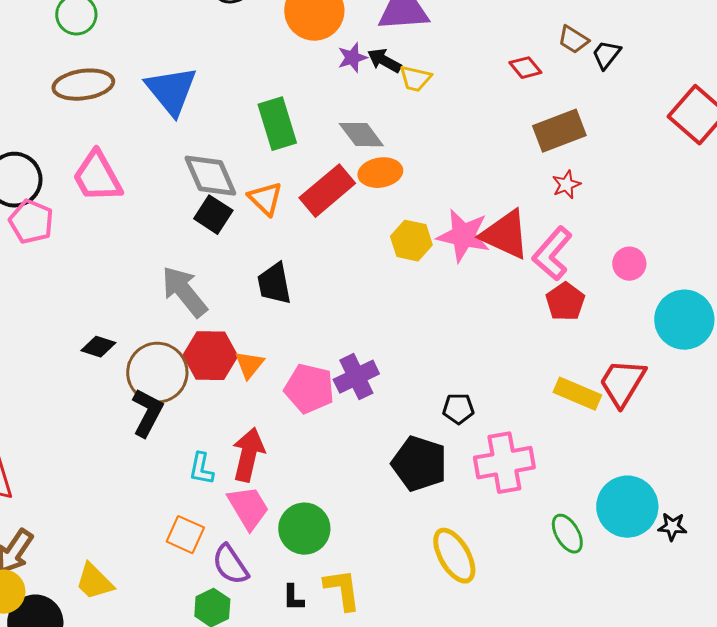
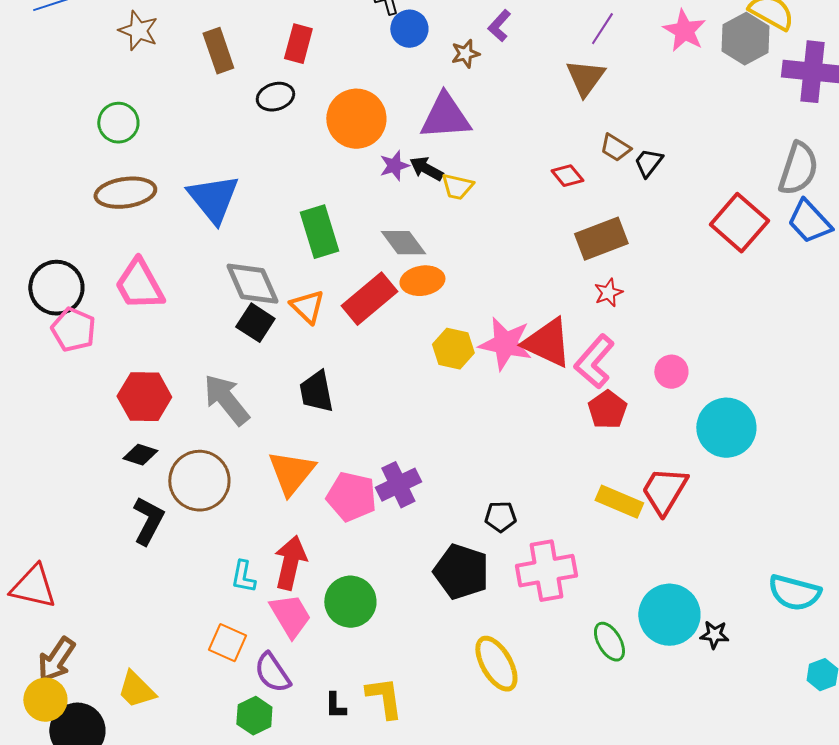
red hexagon: (210, 356) -> (144, 397), moved
orange triangle: (249, 365) -> (291, 473), size x1.6
black L-shape: (147, 413) -> (148, 521), moved
green circle: (304, 529) -> (350, 602), moved

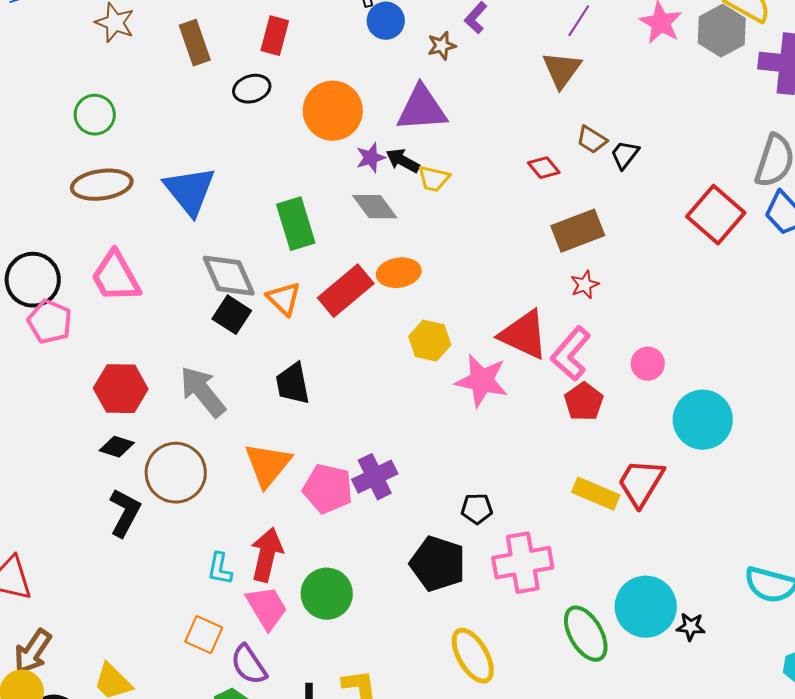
gray diamond: (403, 243) -> (375, 207), moved
pink star: (505, 344) -> (482, 381), moved
green ellipse: (609, 642) -> (586, 634), size x1.4

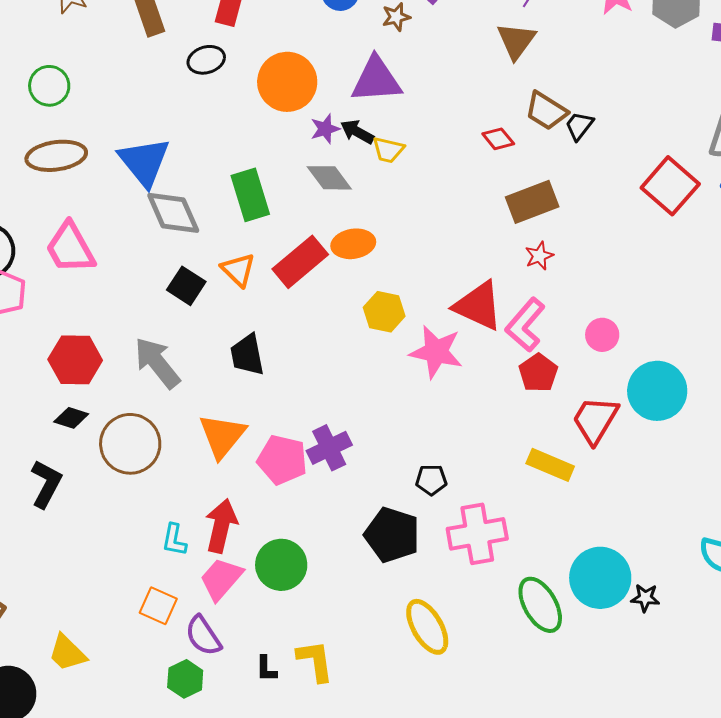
brown trapezoid: (592, 140) -> (546, 111), size x1.4
gray diamond: (229, 276) -> (173, 213), moved
red trapezoid: (641, 483) -> (595, 420), moved
black L-shape: (125, 513) -> (46, 484), moved
pink trapezoid: (267, 608) -> (221, 579), turned -108

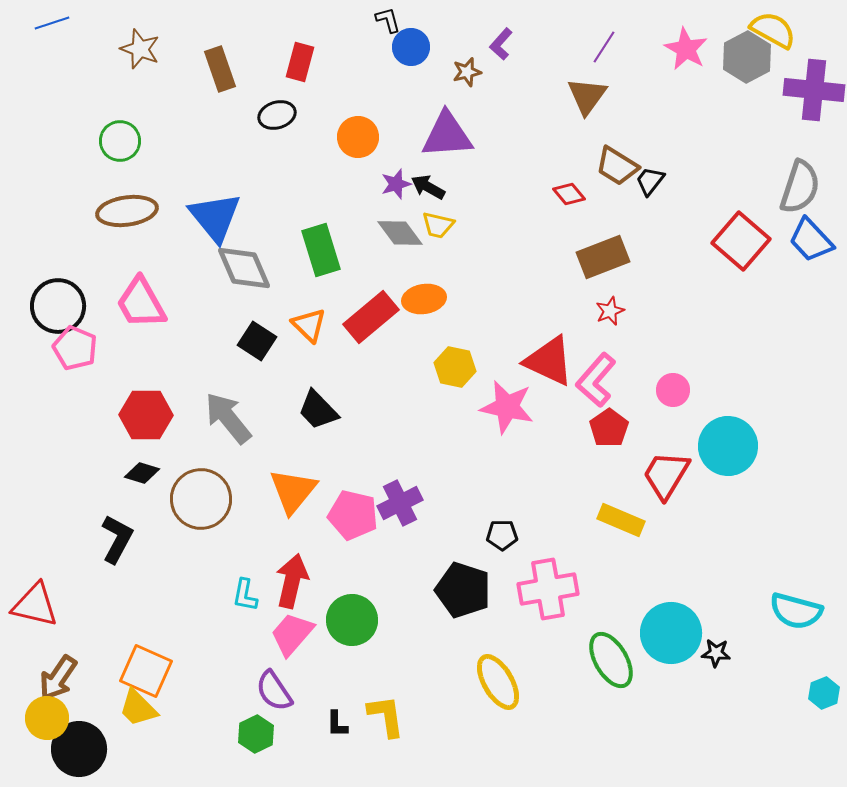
orange circle: (287, 82) -> (358, 137), size x0.7
yellow trapezoid: (388, 150) -> (438, 225), moved
black trapezoid: (247, 355) -> (318, 410), turned -33
orange square: (158, 606) -> (146, 671), moved, size x1.4

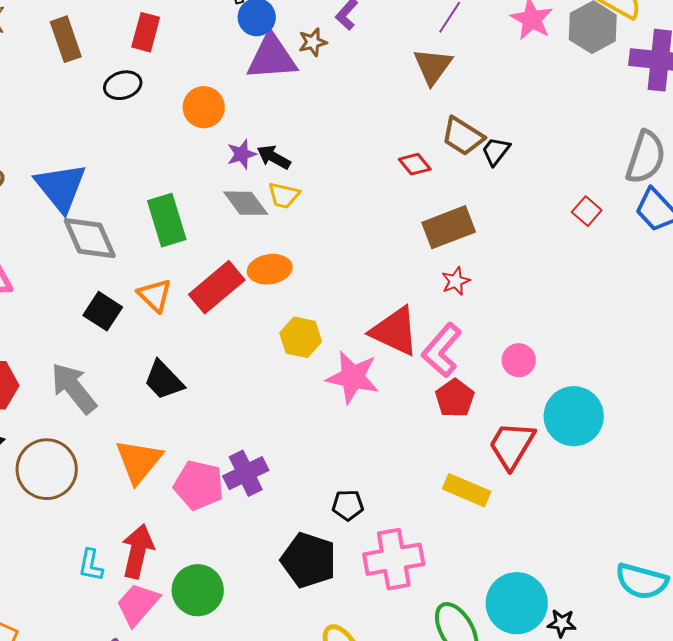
purple triangle: (447, 135) -> (272, 57), moved
red square: (741, 241) -> (587, 211), size x0.5

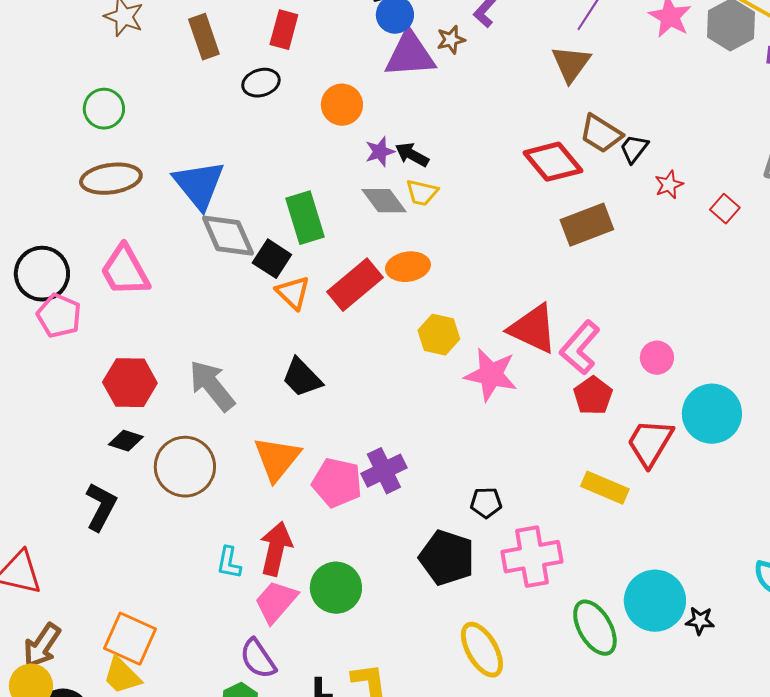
red diamond: (415, 164) -> (553, 162), size x1.8
red star: (456, 281) -> (669, 185), moved
black square: (103, 311) -> (272, 259), moved

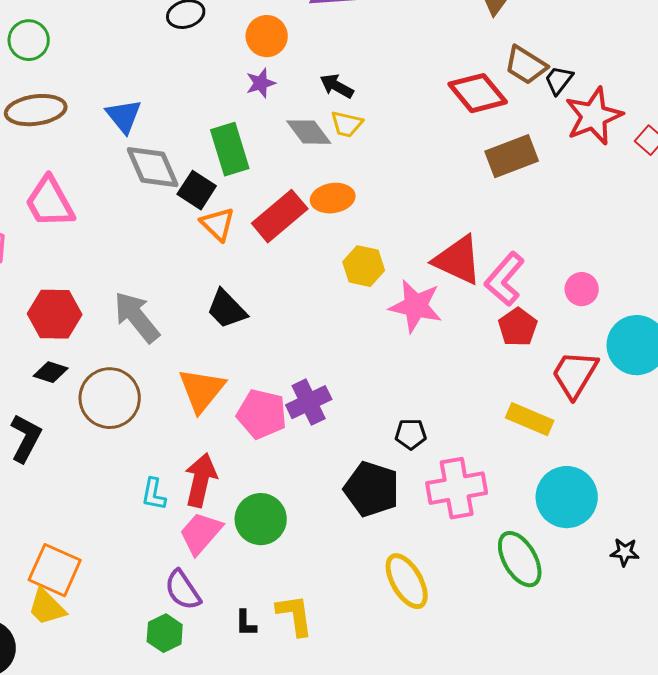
purple star: (380, 152) -> (261, 83), moved
blue triangle: (199, 185) -> (124, 116), size x0.7
red star: (669, 185) -> (594, 116), size x2.0
cyan circle: (655, 601) -> (567, 497), moved

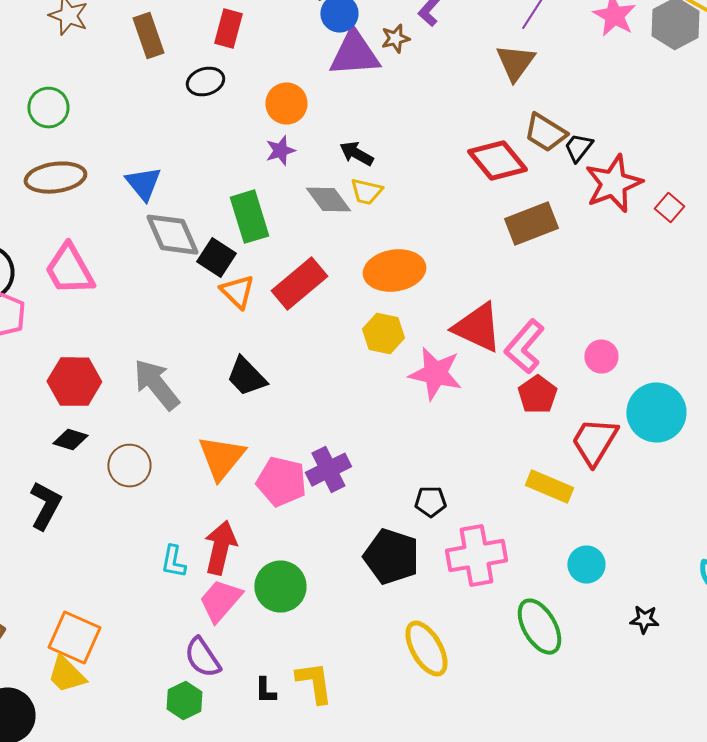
orange ellipse: (333, 198) -> (394, 271), moved, size x1.4
brown circle: (110, 398) -> (129, 466), size x0.7
cyan circle: (567, 497) -> (586, 565), size x0.6

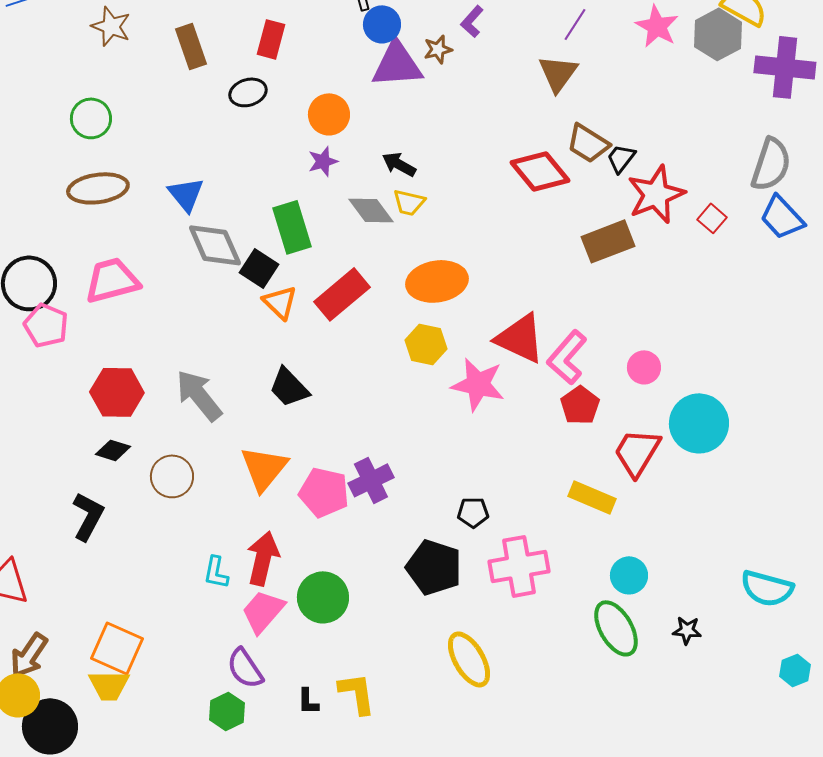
brown rectangle: (531, 224) -> (608, 241), moved
pink trapezoid: (69, 270) -> (112, 280), turned 104
green ellipse: (539, 627) -> (616, 628), moved
yellow trapezoid: (66, 675) -> (109, 685), turned -45

